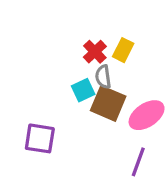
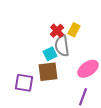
gray semicircle: (103, 77) -> (62, 46), size x1.5
brown square: (108, 103) -> (48, 72), moved, turned -30

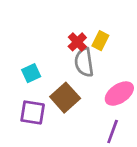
cyan square: (50, 54) -> (31, 73), moved
brown square: (48, 72) -> (65, 98), turned -35

